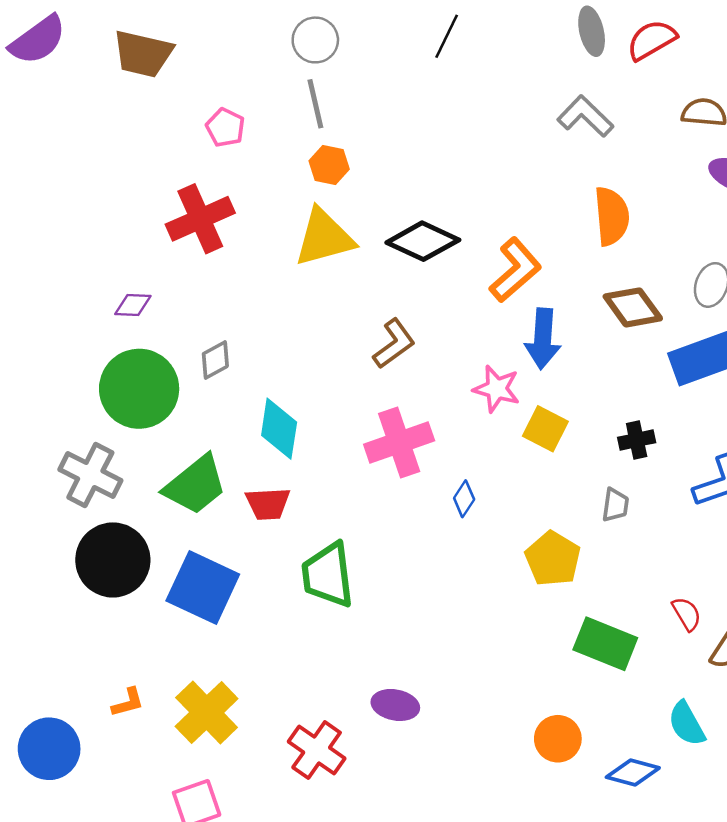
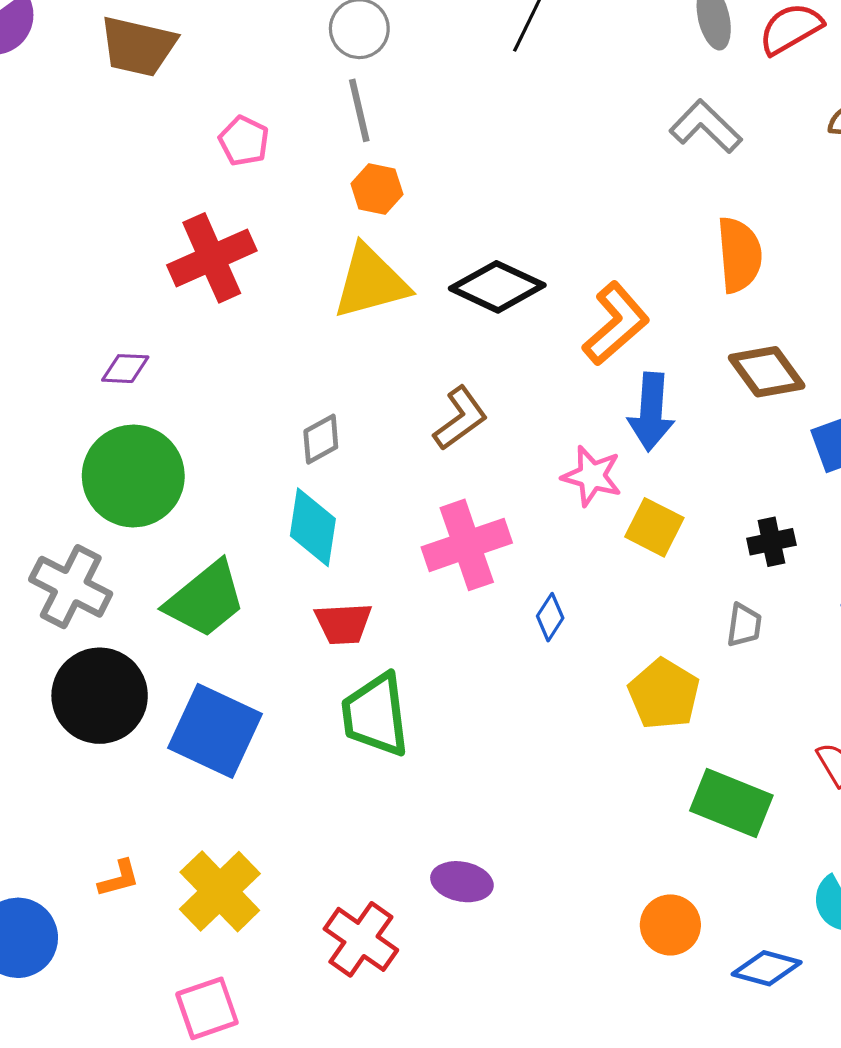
gray diamond: (215, 360) -> (321, 439), moved
red trapezoid: (268, 504) -> (343, 624), moved

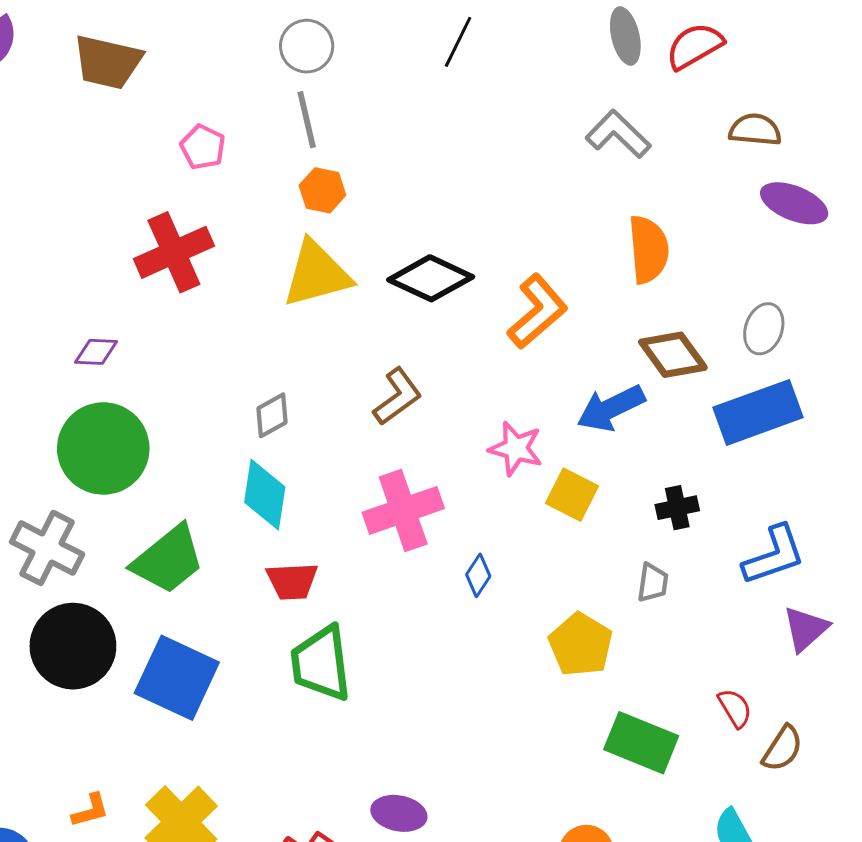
blue arrow: (651, 412) -> (611, 408), moved, turned 60

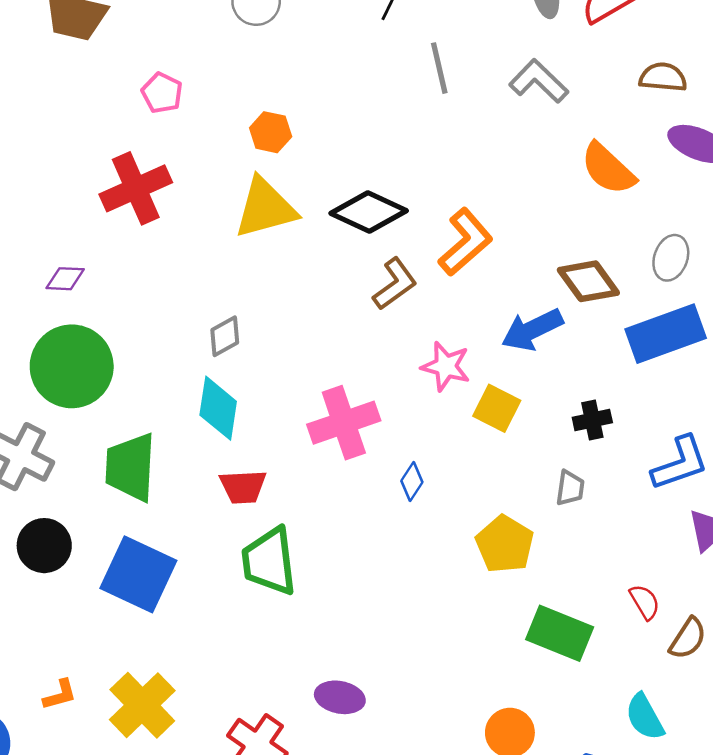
gray line: (307, 120) -> (439, 68), moved
orange semicircle: (648, 249) -> (608, 169), moved, turned 138
brown L-shape: (397, 397) -> (395, 284), moved
green trapezoid: (168, 560) -> (131, 467), turned 132
black circle: (73, 646) -> (44, 546), size x0.7

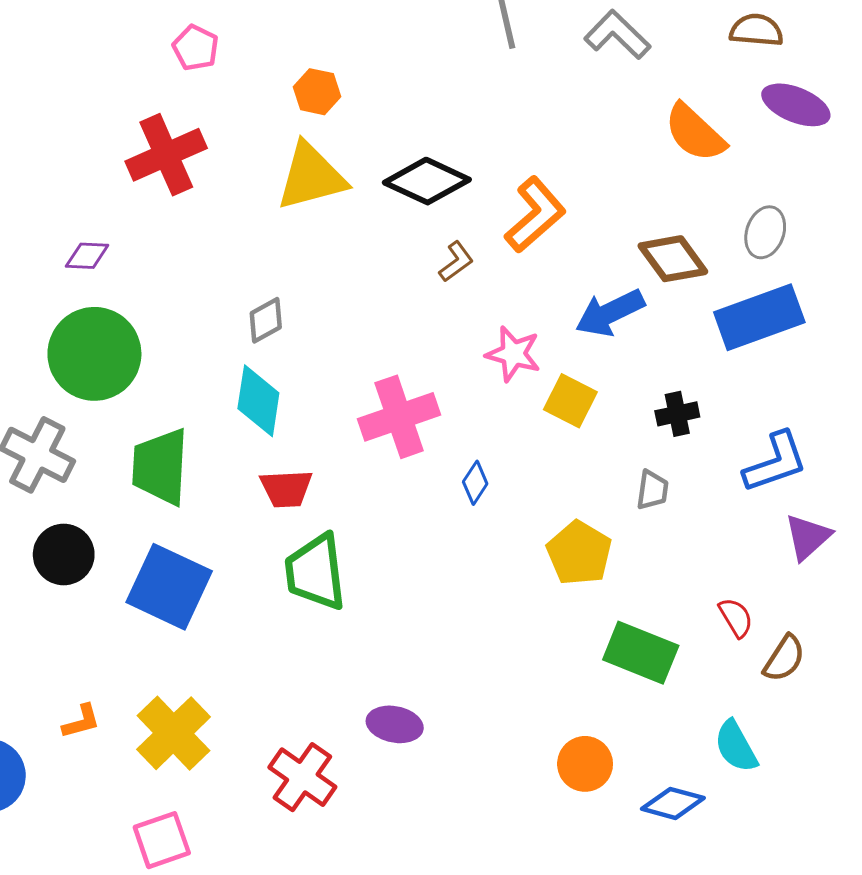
brown L-shape: (395, 284) -> (456, 262), size x0.7

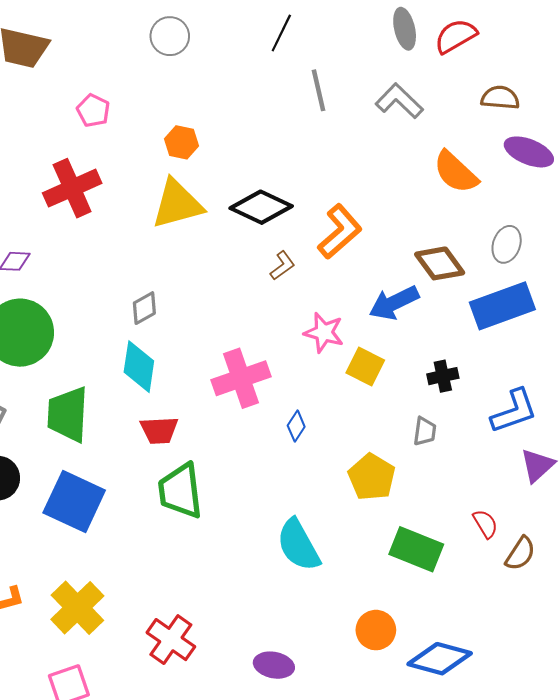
purple ellipse: (395, 724) -> (274, 665), moved
cyan semicircle: (736, 746) -> (298, 545), moved, size x1.4
blue diamond: (673, 803) -> (440, 659), size x1.4

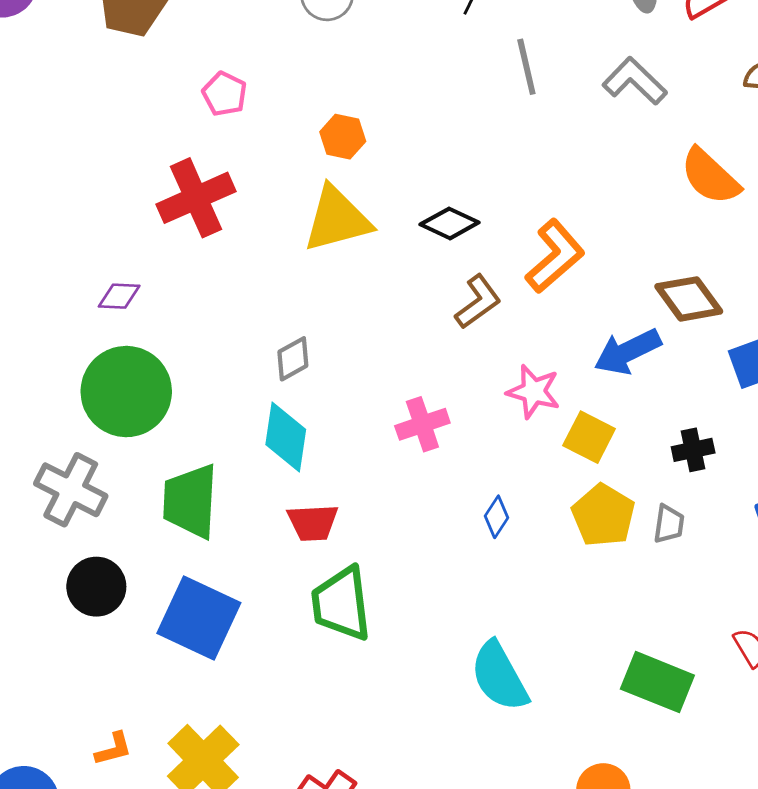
black diamond: (261, 207) -> (450, 223), size x0.7
brown L-shape: (282, 266) -> (478, 302), size x1.4
pink cross: (241, 378) -> (422, 424), moved, size x0.7
yellow pentagon: (372, 477) -> (603, 515), moved

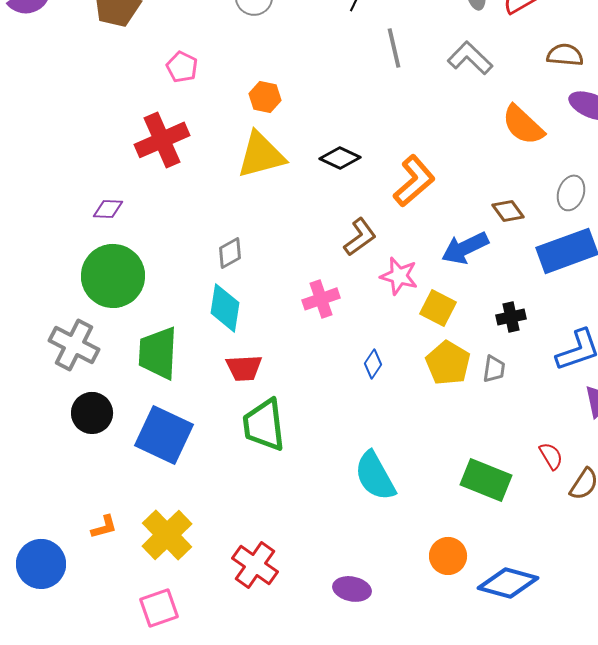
brown diamond: (689, 299) -> (508, 211), size x0.7
brown L-shape: (478, 302) -> (360, 237), moved

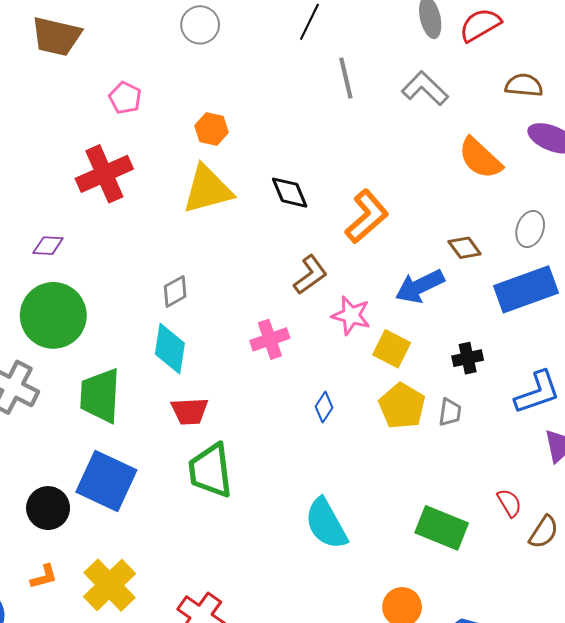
black diamond: (340, 158) -> (290, 193), turned 42
black circle: (92, 413) -> (48, 508), moved

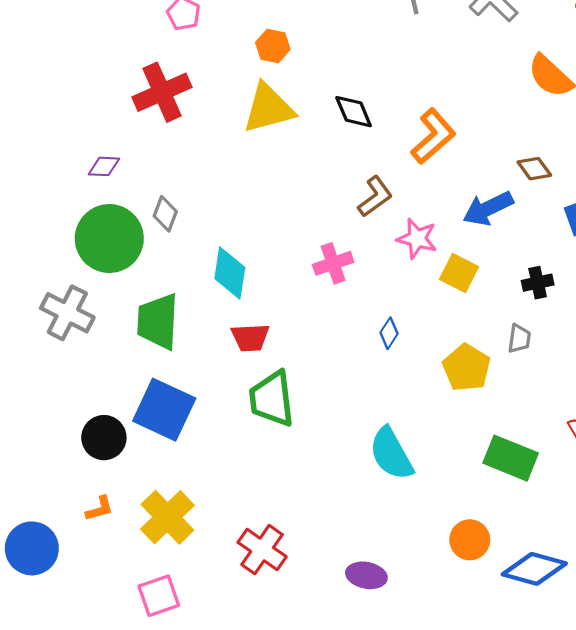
gray diamond: (175, 291) -> (165, 214), moved, turned -40
yellow pentagon: (402, 406) -> (467, 368), moved

